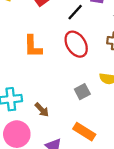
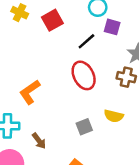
orange L-shape: (33, 46) -> (30, 92), moved, turned 50

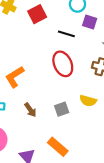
black line: (86, 41) -> (66, 34), turned 56
brown arrow: (39, 141) -> (30, 110), moved

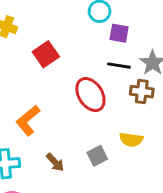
red square: (37, 14) -> (46, 54), moved
black line: (66, 34) -> (119, 66), moved

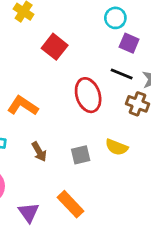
red square: (46, 54) -> (55, 47), turned -30
orange L-shape: (28, 120) -> (23, 106), turned 60

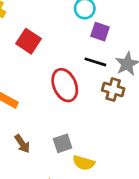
yellow semicircle: (117, 147) -> (84, 163), moved

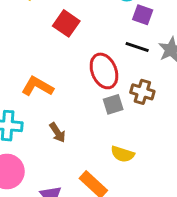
brown cross: (113, 89) -> (142, 92), moved
gray square: (63, 143) -> (113, 104), moved

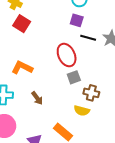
purple square: (143, 15) -> (77, 20), moved
red square: (66, 23) -> (22, 24), moved
brown cross: (142, 92) -> (91, 93), moved

